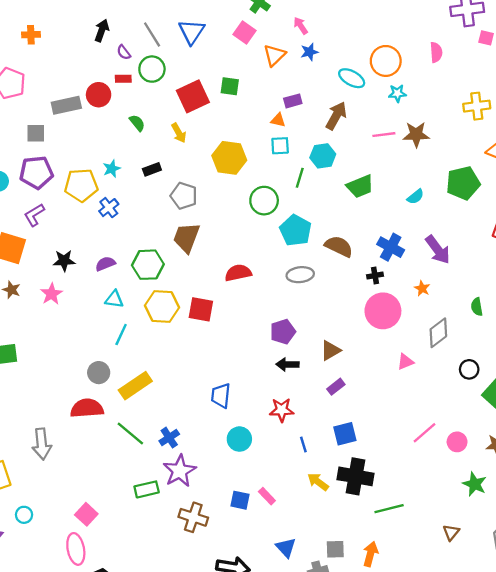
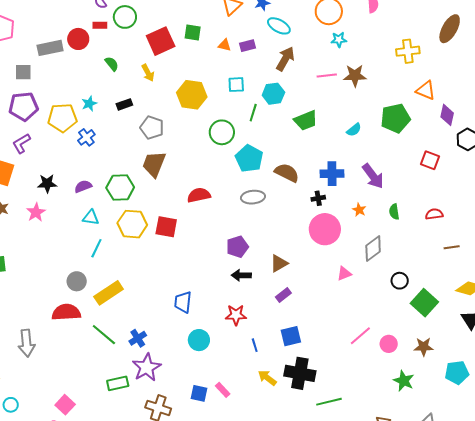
cyan ellipse: (352, 78) -> (279, 26), moved
orange triangle: (278, 120) -> (224, 45), moved
blue cross: (391, 247) -> (332, 174), turned -30
green semicircle: (477, 307) -> (394, 212), moved

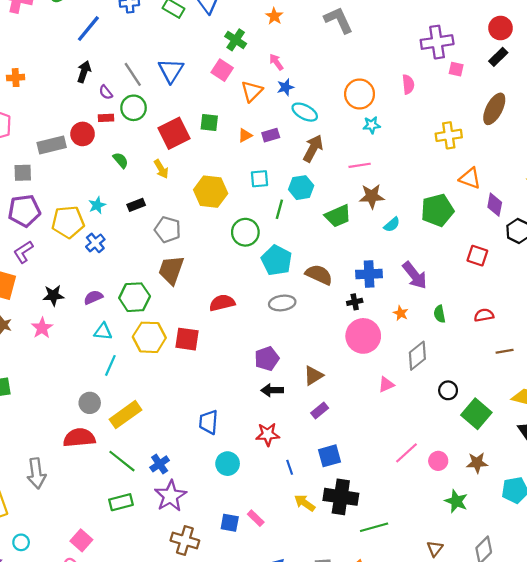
orange triangle: (224, 45) -> (245, 135), turned -40
brown star: (355, 76) -> (372, 196), moved
green rectangle: (118, 383) -> (121, 502), moved

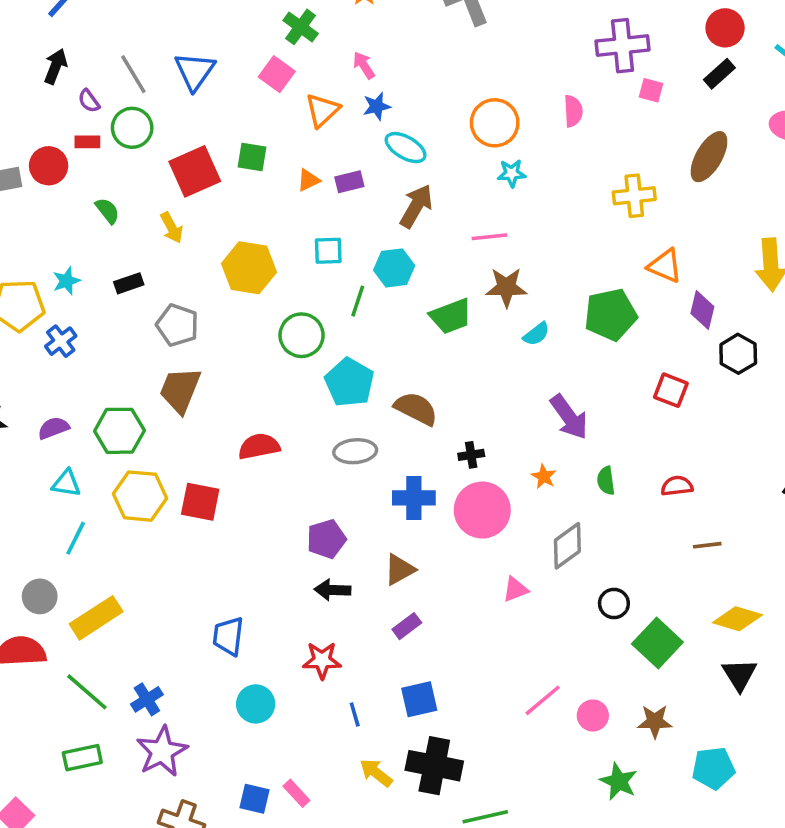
blue cross: (369, 274) -> (414, 498), moved

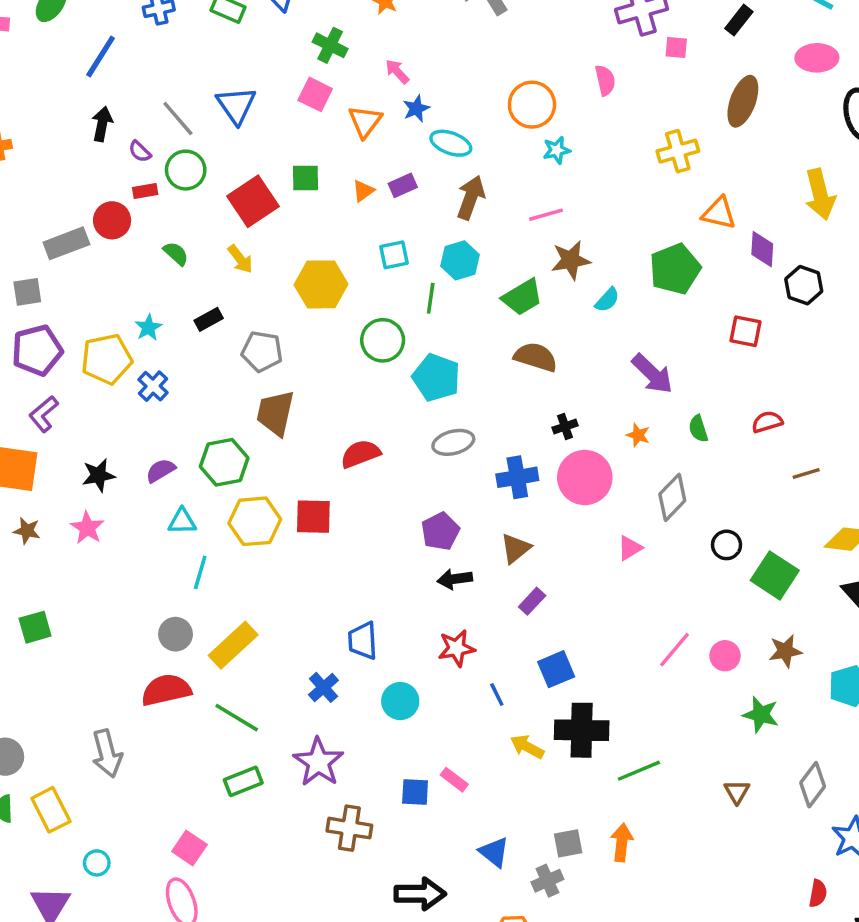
brown semicircle: (416, 409) -> (536, 357), moved
blue cross: (147, 699) -> (323, 687), moved

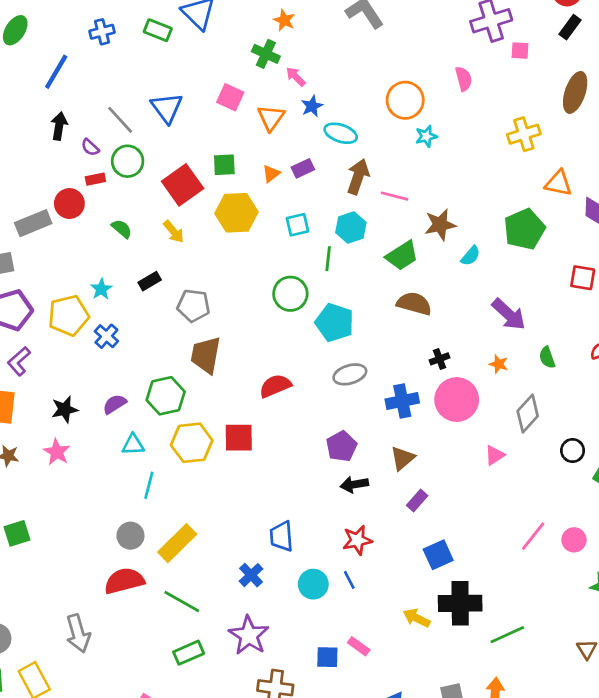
green cross: (330, 45) -> (266, 54), moved
pink line: (546, 215) -> (395, 196), moved, turned 32
yellow hexagon: (321, 284) -> (236, 213), moved
blue line: (497, 695) -> (349, 580), moved

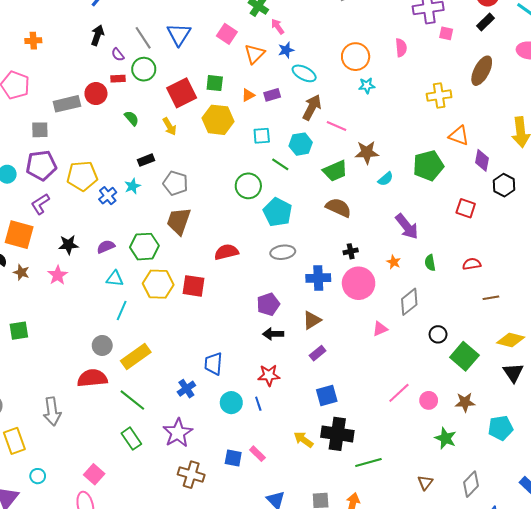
green line: (328, 259) -> (280, 164), turned -72
cyan star: (101, 289) -> (132, 186), moved
green rectangle: (189, 653) -> (131, 439), turned 70

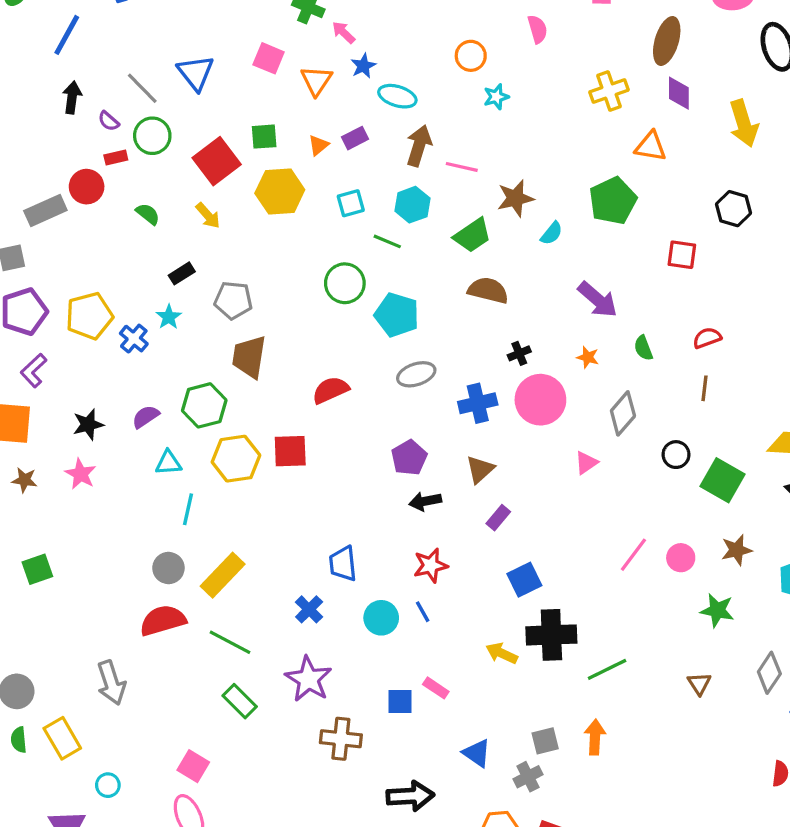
orange circle: (356, 57) -> (471, 56), size x0.7
purple diamond: (482, 160) -> (679, 93), moved
brown line: (491, 298) -> (704, 388), moved, turned -63

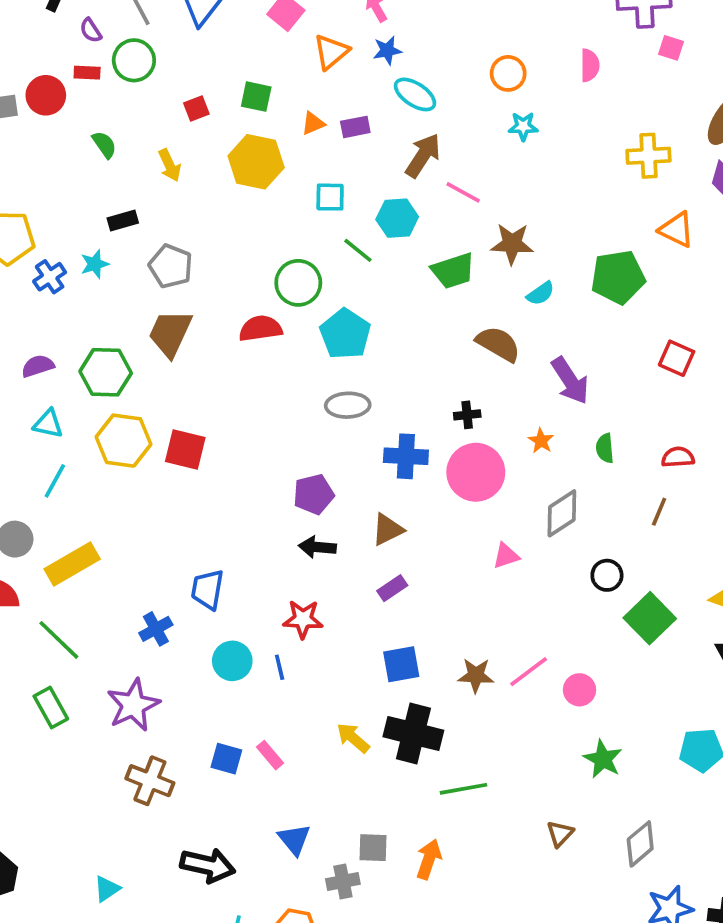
red square: (217, 161) -> (196, 108), size x0.5
brown semicircle: (488, 290) -> (498, 344), moved
red semicircle: (331, 390) -> (260, 328), moved
brown star: (737, 550) -> (476, 675), moved

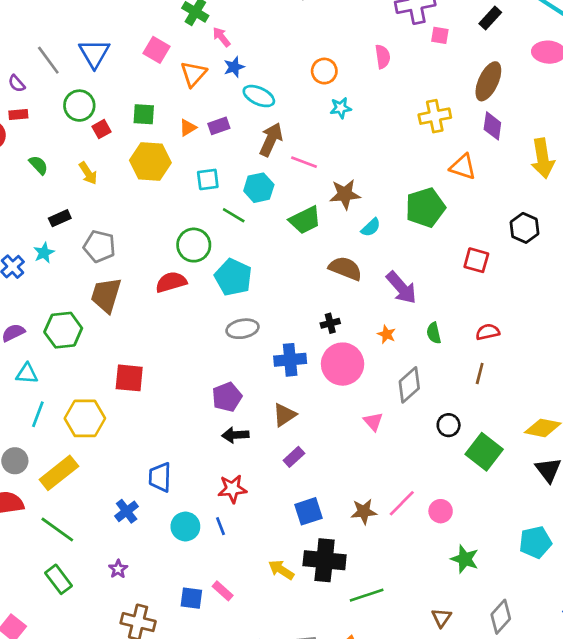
green circle: (134, 60) -> (79, 106), moved
yellow hexagon: (123, 441) -> (85, 418), moved
pink triangle: (506, 556) -> (373, 422), turned -45
purple star: (133, 705) -> (118, 569), size x0.5

